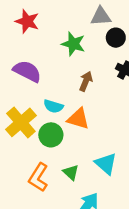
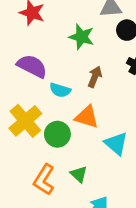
cyan semicircle: (53, 106) -> (60, 90), moved
cyan triangle: (106, 164) -> (116, 144), moved

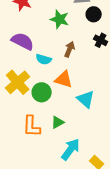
green triangle: (79, 174) -> (58, 122), turned 48
orange L-shape: (44, 180) -> (32, 126), turned -30

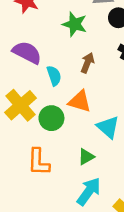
cyan semicircle: (44, 59) -> (54, 76), turned -126
green triangle: (58, 122) -> (86, 157), moved

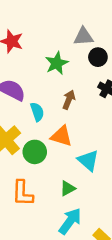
green star: (75, 24) -> (57, 63), turned 30

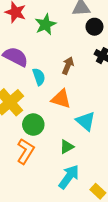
green star: (57, 63) -> (46, 24), moved
green circle: (35, 152) -> (33, 125), moved
orange L-shape: (23, 193) -> (26, 151), turned -150

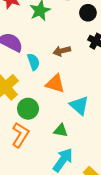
brown arrow: (68, 66) -> (62, 51), turned -126
green triangle: (67, 147) -> (61, 130), turned 40

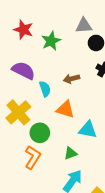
cyan triangle: (79, 105) -> (88, 130), turned -30
green triangle: (61, 130) -> (70, 153), turned -32

